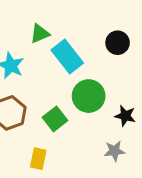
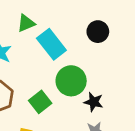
black star: (125, 116) -> (94, 102), moved

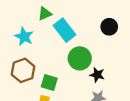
black circle: (98, 32) -> (109, 27), moved
green square: (40, 102) -> (49, 82), moved, turned -35

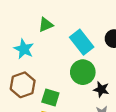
cyan rectangle: (64, 30) -> (82, 42), moved

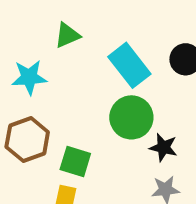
cyan star: (24, 49) -> (29, 77), turned -30

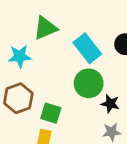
green triangle: (67, 35) -> (45, 28), size x1.4

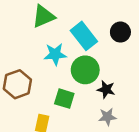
cyan star: (20, 56) -> (55, 54), moved
green square: (51, 113) -> (64, 99), moved

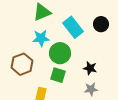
cyan star: (55, 54) -> (41, 38), moved
green circle: (85, 70) -> (60, 53), moved

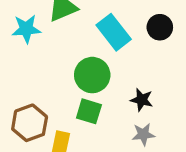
cyan star: (41, 38) -> (26, 29), moved
brown hexagon: (22, 64) -> (30, 123), moved

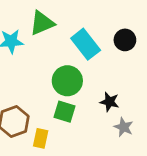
gray star: (143, 134) -> (124, 127), moved, turned 30

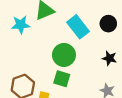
black star: (109, 102) -> (109, 58), moved

